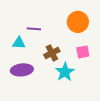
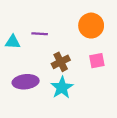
cyan triangle: (19, 43) -> (13, 42), moved
cyan star: (65, 72) -> (62, 88), moved

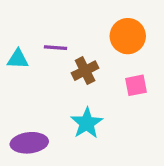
brown cross: (61, 62) -> (85, 71), moved
purple ellipse: (26, 82) -> (29, 143), moved

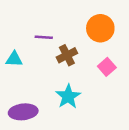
cyan triangle: (18, 59) -> (14, 59), moved
pink square: (136, 85) -> (107, 67), turned -30

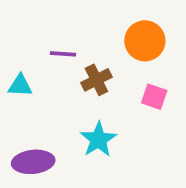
pink square: (107, 67) -> (154, 97), turned -30

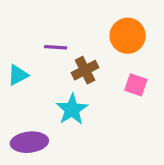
cyan triangle: (20, 85) -> (18, 75), turned -30
cyan star: (98, 139) -> (72, 109), moved

